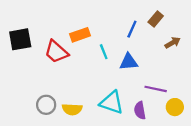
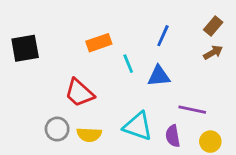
brown rectangle: (156, 19) -> (213, 26), moved
red trapezoid: (56, 52) -> (79, 93), moved
yellow circle: (175, 107) -> (210, 142), moved

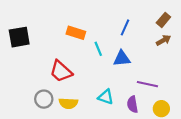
orange rectangle: (99, 43) -> (76, 33), turned 36
cyan triangle: (138, 126) -> (106, 97), size x0.7

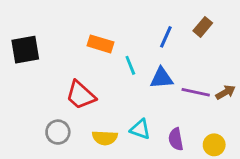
brown rectangle: (163, 20) -> (203, 27), moved
brown arrow: (163, 40) -> (226, 92), moved
purple line: (147, 84) -> (196, 92), moved
yellow semicircle: (68, 103) -> (105, 138), moved

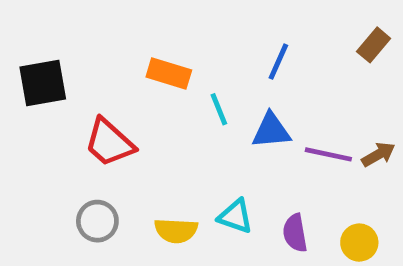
brown rectangle: (203, 27) -> (374, 45), moved
red trapezoid: (81, 95) -> (109, 143), moved

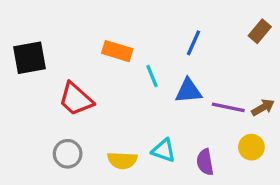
yellow circle: (359, 243) -> (251, 147), moved

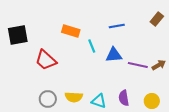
blue line: (193, 43) -> (117, 26), turned 56
yellow circle: (251, 147) -> (152, 101), moved
cyan triangle: (164, 150) -> (99, 101), moved
gray circle: (68, 154) -> (48, 99), moved

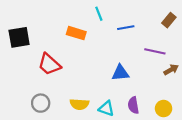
cyan line: (92, 46) -> (99, 14), moved
blue triangle: (114, 55) -> (120, 73), moved
purple line: (138, 65) -> (155, 51), moved
gray circle: (48, 99) -> (41, 103), moved

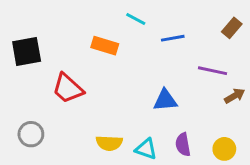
cyan line: (99, 14) -> (136, 19), turned -40
gray circle: (41, 103) -> (31, 134), moved

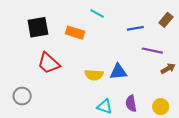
blue line: (173, 38) -> (135, 28), moved
black square: (27, 52) -> (38, 27), moved
yellow semicircle: (109, 143) -> (94, 75), moved

